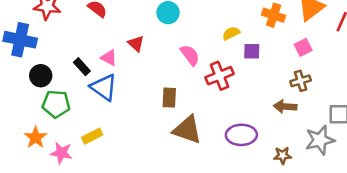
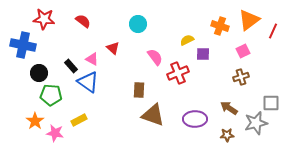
brown arrow: (285, 107) -> (229, 108), moved, turned 30

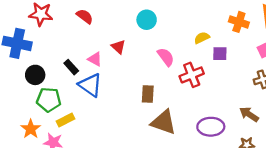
yellow rectangle: (79, 120) -> (66, 120), moved

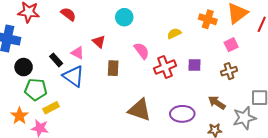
purple square: (220, 54) -> (194, 65), moved
brown rectangle: (148, 94) -> (113, 68), moved

